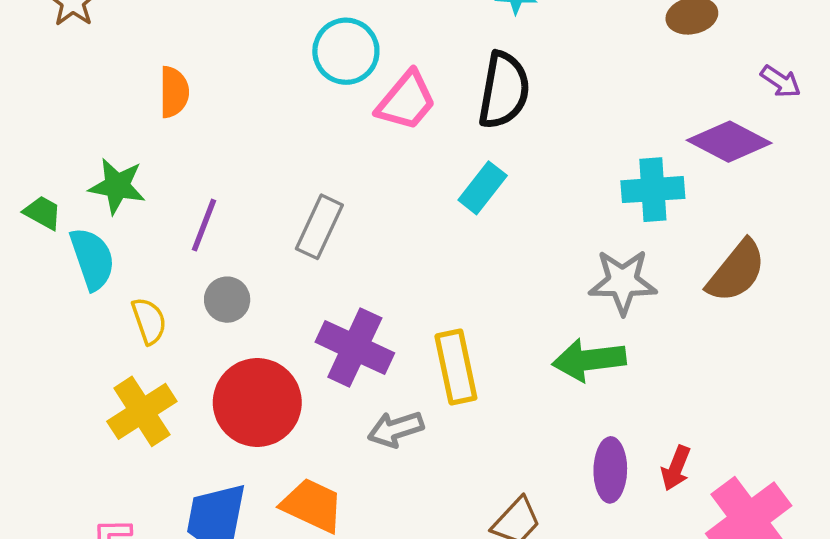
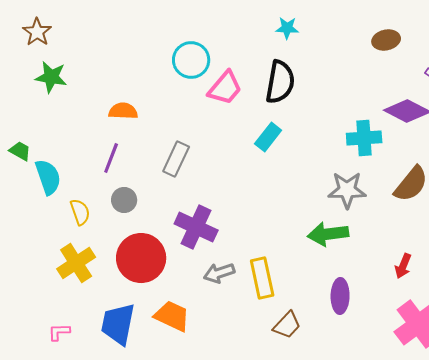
orange semicircle: (174, 92) -> (123, 111), moved, turned -88
green star: (117, 186) -> (51, 77), moved
yellow rectangle: (456, 367) -> (262, 278), moved
red arrow: (676, 468) -> (403, 266), moved

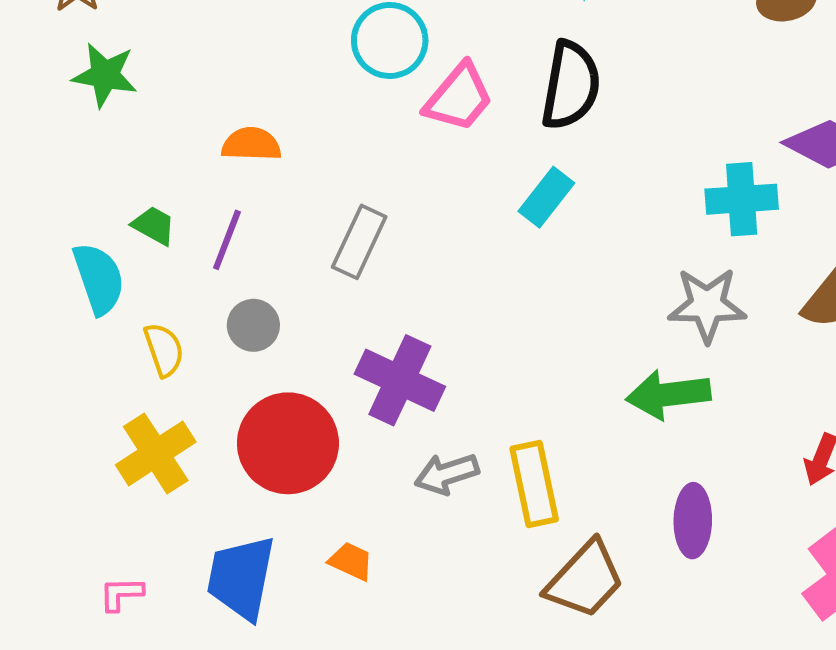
green trapezoid: (20, 151) -> (154, 226), moved
orange trapezoid: (172, 316) -> (351, 561), size x0.6
brown trapezoid: (287, 325) -> (585, 580), size x1.4

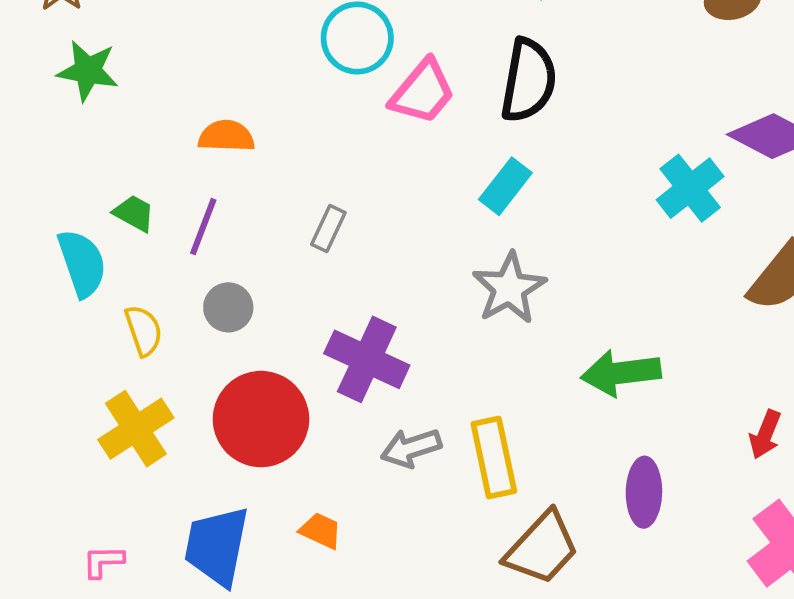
cyan cross: (742, 199) -> (690, 188), turned -34
gray rectangle: (359, 242) -> (328, 229), size x0.7
gray star: (707, 305) -> (509, 288), moved, turned -30

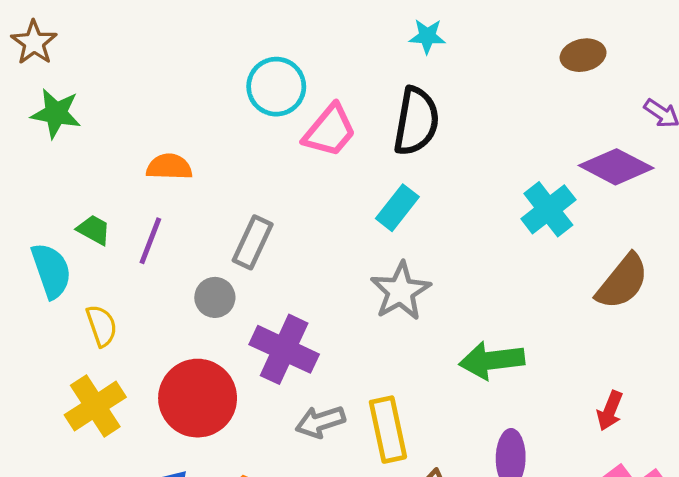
gray rectangle: (328, 229) -> (253, 242), size x1.4
gray circle: (228, 307) -> (215, 297), moved

